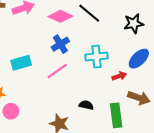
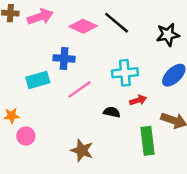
blue cross: (60, 44) -> (64, 58), moved, turned 36
red arrow: (119, 76) -> (138, 100), moved
black semicircle: (86, 105) -> (112, 112), moved

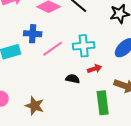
pink line: (80, 89) -> (53, 49), moved
brown star: (82, 150) -> (35, 106), moved

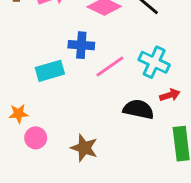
cyan cross: (84, 46) -> (154, 62), turned 30
black semicircle: (73, 79) -> (138, 109), size x1.5

